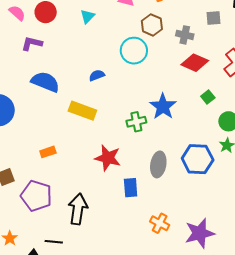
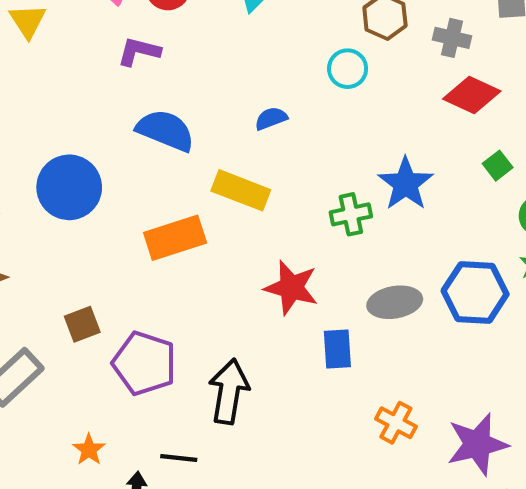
cyan circle: (134, 51) -> (348, 69), size x0.7
orange rectangle: (48, 152) -> (175, 238), moved, size x1.8
gray ellipse: (158, 164) -> (395, 302), turned 70

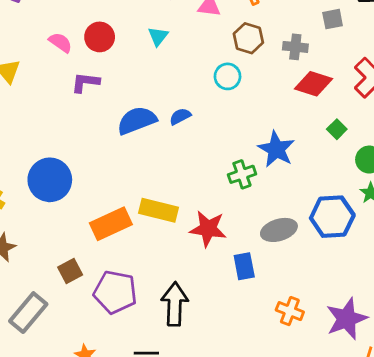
blue semicircle: (165, 130) -> (137, 120), moved, turned -36
yellow rectangle: (241, 190) -> (159, 210), moved
orange rectangle: (175, 238) -> (111, 224), moved

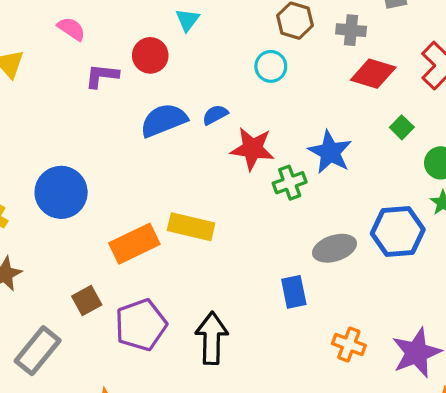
red circle: (100, 37) -> (150, 55), moved
red star: (208, 229) -> (252, 149), moved
purple pentagon: (115, 292) -> (141, 325), turned -30

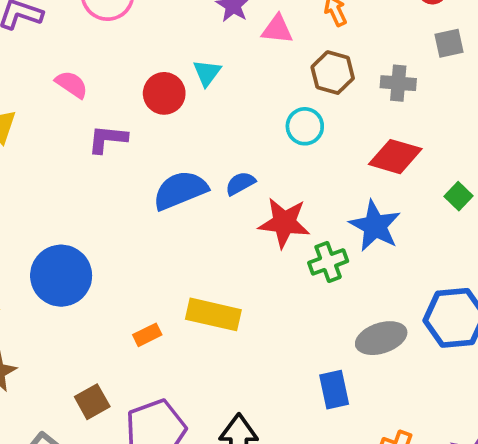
red circle: (150, 55) -> (164, 93), moved
red diamond: (373, 74) -> (395, 157), moved
orange rectangle: (134, 244) -> (147, 335), size x0.5

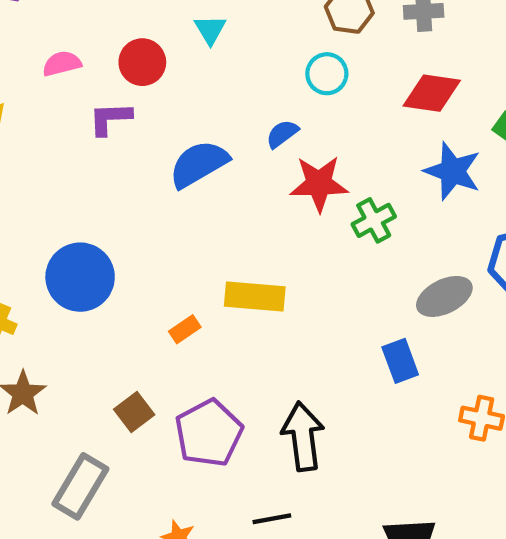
pink semicircle: (72, 84) -> (62, 64), turned -40
red circle: (164, 93) -> (142, 62), moved
blue semicircle: (240, 183) -> (282, 134), moved
blue star: (375, 226) -> (453, 171), moved

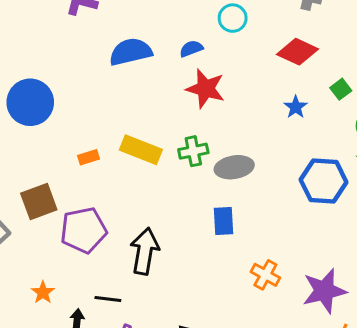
blue star: (453, 171) -> (296, 107), size x0.6
green cross: (374, 220) -> (193, 151), moved
gray ellipse: (444, 296) -> (234, 167), moved
brown square: (134, 412) -> (39, 201), size x1.4

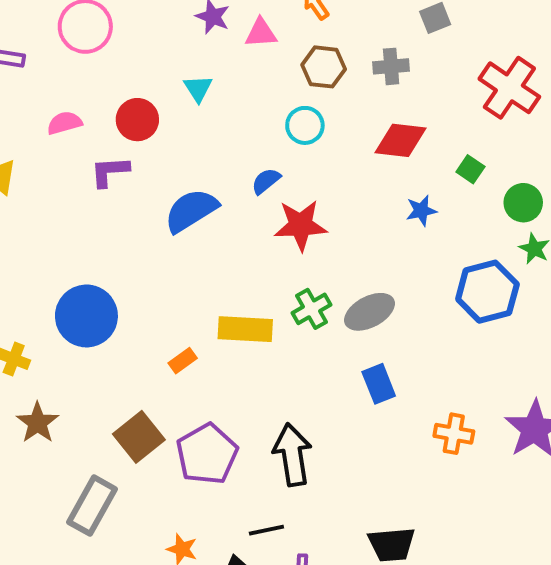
blue star: (296, 107) -> (421, 211), turned -30

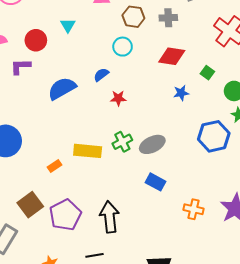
red star: (301, 225) -> (118, 98), size x0.6
blue rectangle: (379, 384) -> (156, 182), turned -42

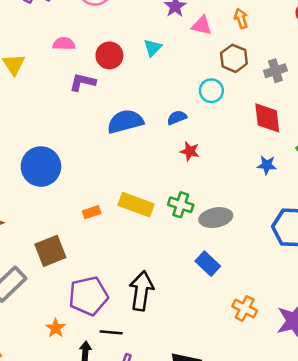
gray cross: (168, 18) -> (275, 71), turned -30
red diamond: (172, 56) -> (267, 118), turned 60
green cross: (122, 142) -> (181, 205), turned 30
purple pentagon: (65, 215) -> (88, 296), moved

